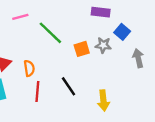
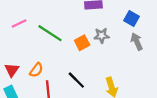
blue square: (122, 32) -> (131, 18), moved
orange semicircle: (29, 68) -> (36, 70), turned 56

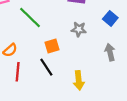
gray arrow: (137, 42) -> (110, 52), moved
orange square: (82, 43) -> (52, 46), moved

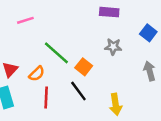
green line: (30, 17) -> (56, 53), moved
orange square: (52, 46) -> (84, 67), turned -32

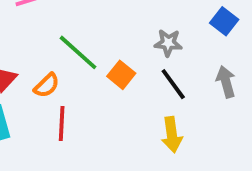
black line: (78, 91) -> (173, 84), moved

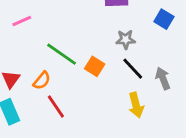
gray arrow: (226, 82) -> (163, 78), moved
red line: (62, 123) -> (56, 107), turned -30

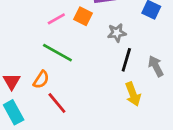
pink line: (22, 21) -> (56, 19), moved
orange square: (95, 66) -> (83, 16), moved
black line: (133, 69) -> (126, 60), turned 65

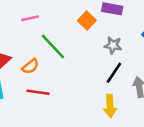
pink line: (56, 19) -> (30, 18), moved
red line: (57, 103) -> (38, 92), turned -60

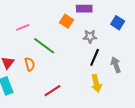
orange semicircle: (30, 66) -> (30, 64), turned -56
red line: (38, 92) -> (52, 91), moved, turned -30

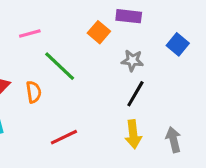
gray arrow: (116, 65) -> (173, 140), moved

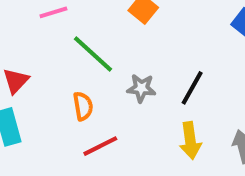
gray star: (132, 60) -> (141, 88), moved
orange semicircle: (34, 92) -> (83, 106), moved

